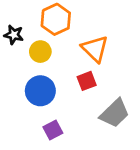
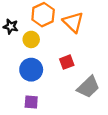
orange triangle: (95, 49) -> (73, 22), moved
purple square: (53, 130) -> (31, 102), moved, turned 32

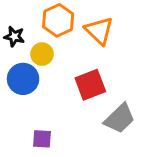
red square: (67, 62) -> (90, 85), size x1.5
blue circle: (31, 70) -> (23, 79), moved

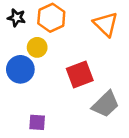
orange triangle: (99, 31) -> (106, 24), moved
black star: (14, 36) -> (16, 18), moved

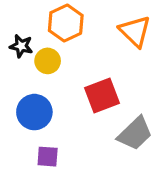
black star: (16, 18) -> (21, 46), moved
blue circle: (20, 69) -> (34, 112), moved

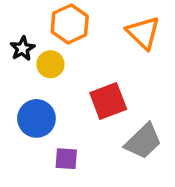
black star: (21, 46) -> (22, 48), turned 30
purple square: (48, 157) -> (66, 159), moved

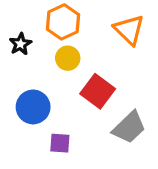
yellow circle: (50, 64) -> (68, 58), moved
red square: (108, 101) -> (98, 91), turned -32

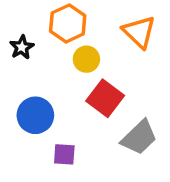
yellow circle: (68, 58) -> (86, 59), moved

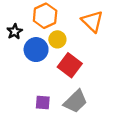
blue circle: (35, 115) -> (36, 50), moved
gray trapezoid: (139, 137) -> (75, 101), moved

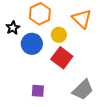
yellow circle: (57, 39) -> (59, 35), moved
gray trapezoid: (75, 101) -> (83, 90), moved

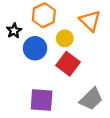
purple square: (38, 91) -> (42, 100), size x1.6

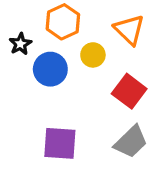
red square: (68, 64) -> (129, 91), moved

